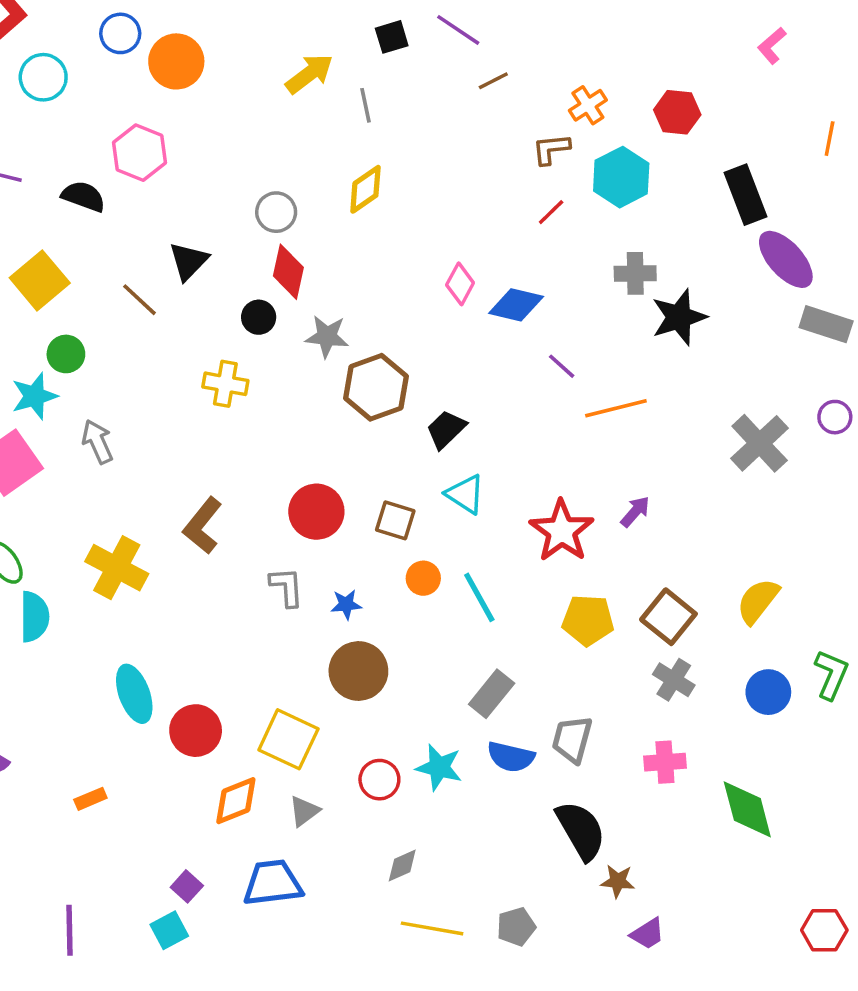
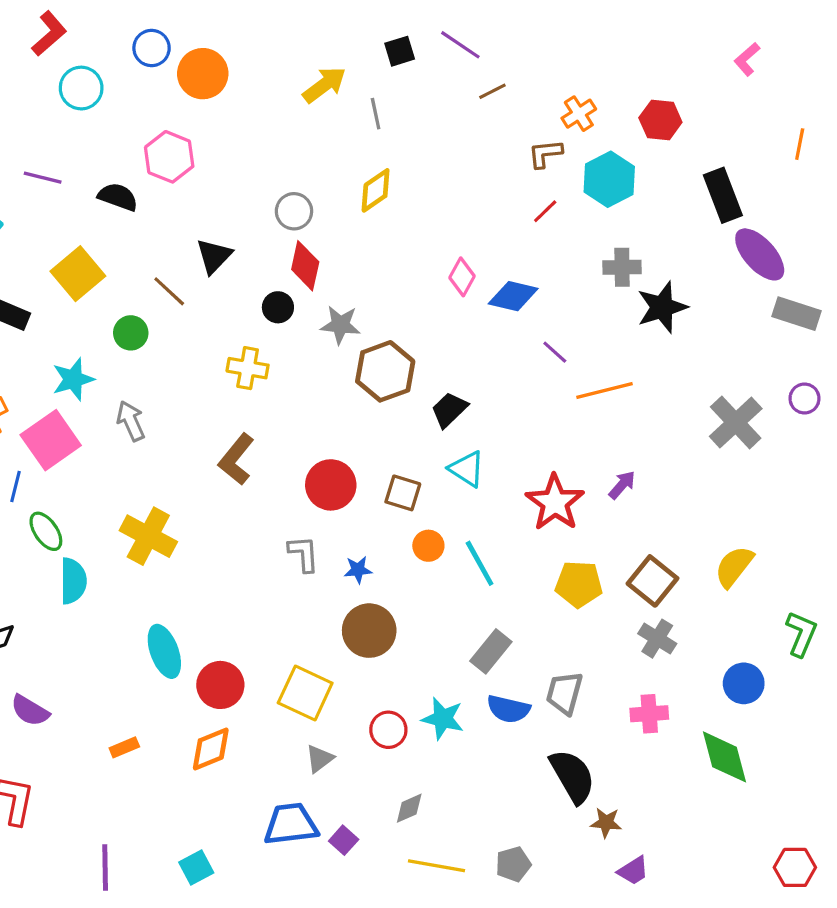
green circle: (66, 354) -> (131, 333), moved
brown L-shape: (203, 526) -> (236, 459), moved
blue circle: (768, 692) -> (744, 683), moved
orange diamond: (236, 801) -> (211, 749), moved
purple square: (187, 886) -> (344, 840), moved

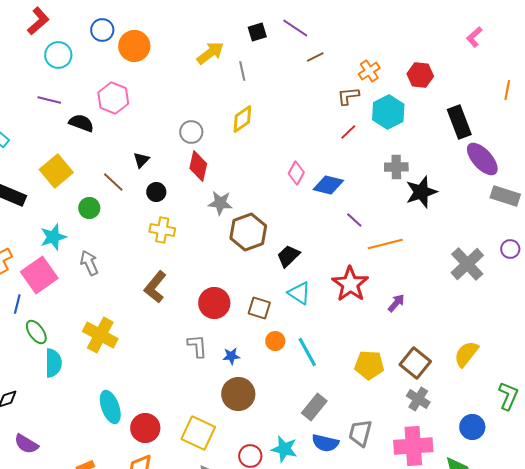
purple line: (43, 178) -> (49, 100), moved
black triangle: (214, 256) -> (141, 160), size x0.7
black circle: (278, 307) -> (156, 192), moved
red star: (555, 503) -> (350, 284), moved
pink cross: (649, 714) -> (413, 446), size x1.6

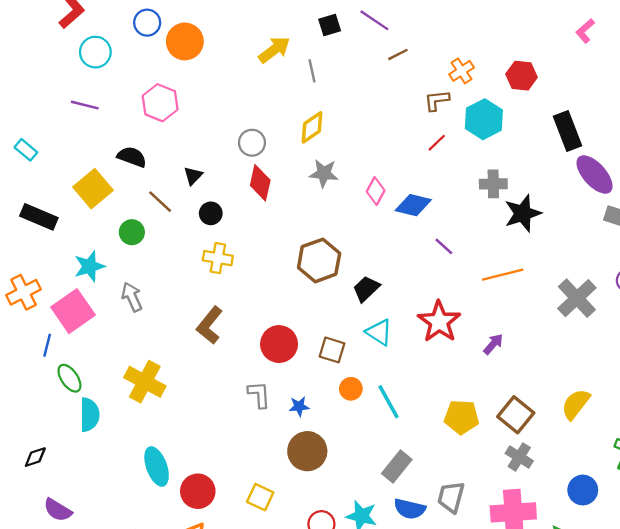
black semicircle: (81, 123) -> (132, 157), moved
gray star: (220, 203) -> (324, 173), moved
orange line: (385, 244) -> (503, 275), moved
yellow square: (198, 433) -> (260, 497), size x0.7

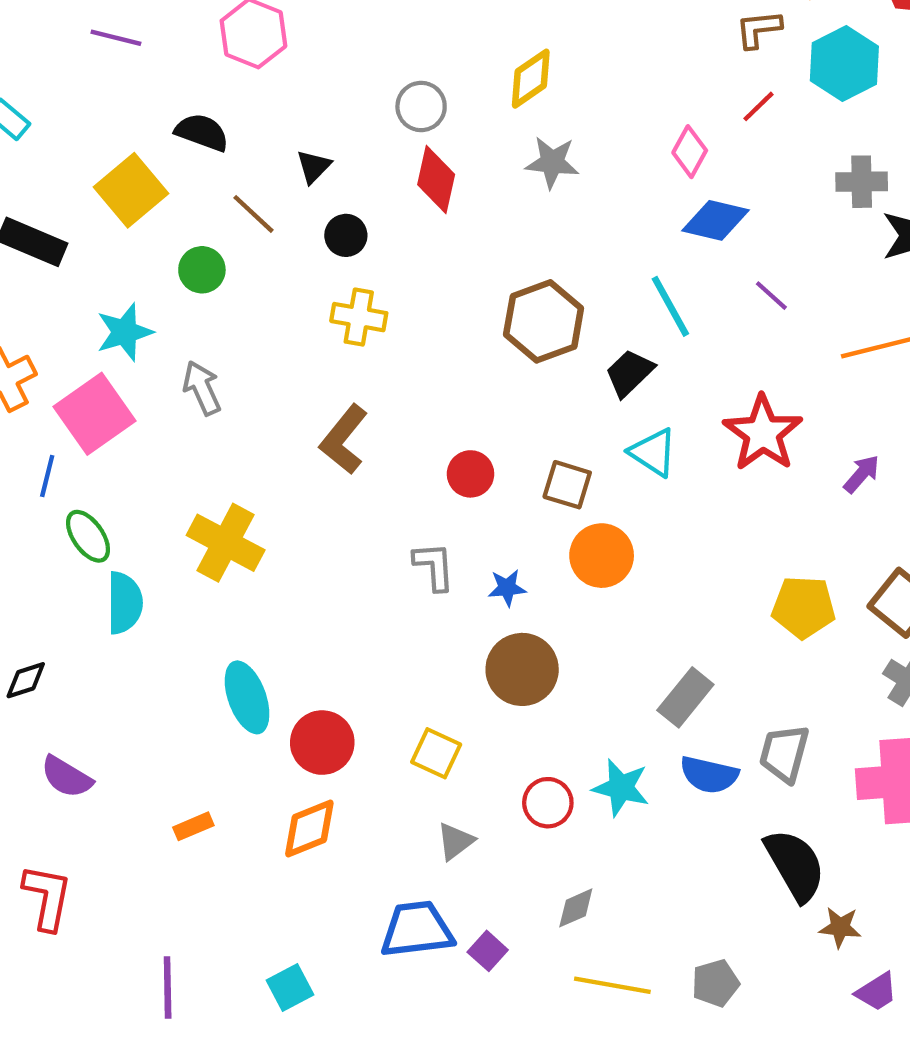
pink diamond: (376, 191) -> (690, 152), moved
red circle: (279, 344) -> (471, 474), size x0.7
orange circle: (351, 389) -> (602, 556), size x1.5
cyan line: (389, 402) -> (670, 306), moved

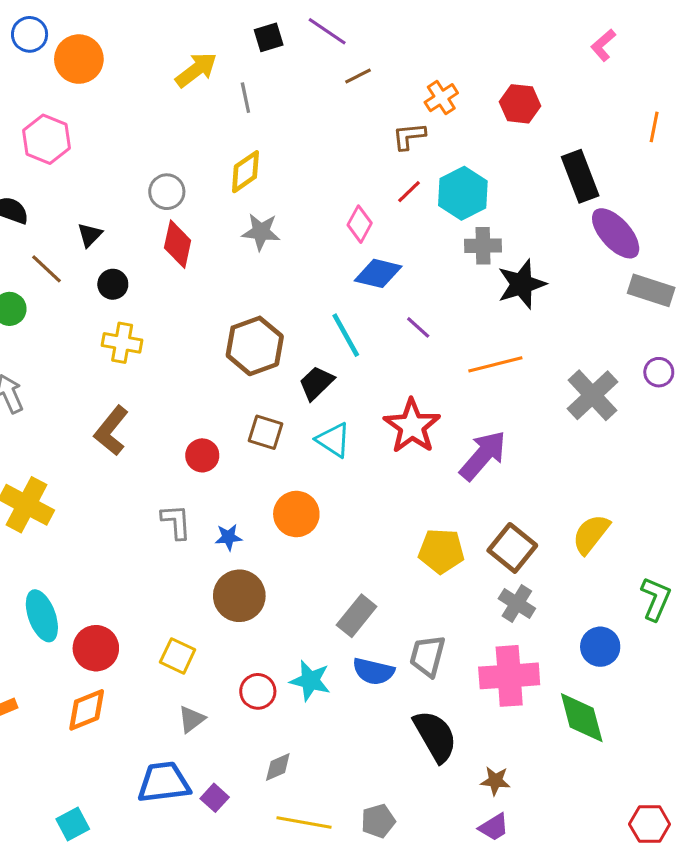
cyan hexagon: (844, 63) -> (463, 193), moved
purple arrow: (862, 474) -> (483, 455), size x1.8
brown square: (567, 485) -> (266, 432), moved
brown star: (840, 927) -> (495, 781), moved

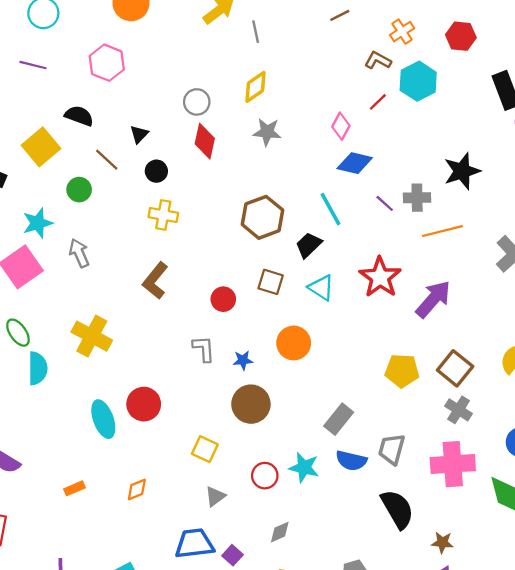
brown L-shape: (409, 136) -> (378, 60), turned 35
cyan hexagon: (463, 193) -> (418, 81), moved
gray cross: (483, 246) -> (417, 198), moved
red circle: (96, 648) -> (144, 404), moved
orange diamond: (87, 710) -> (137, 489), size x0.7

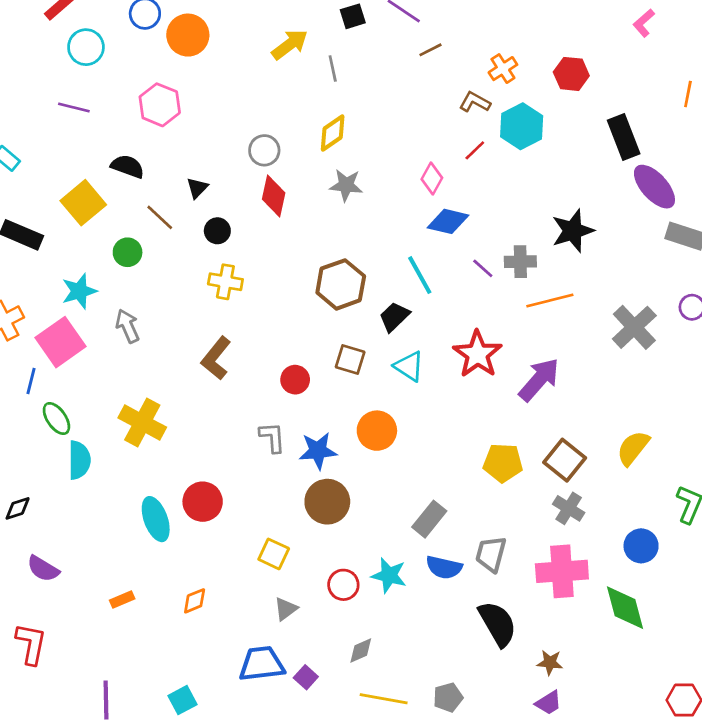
blue star: (243, 360) -> (318, 451), size x1.6

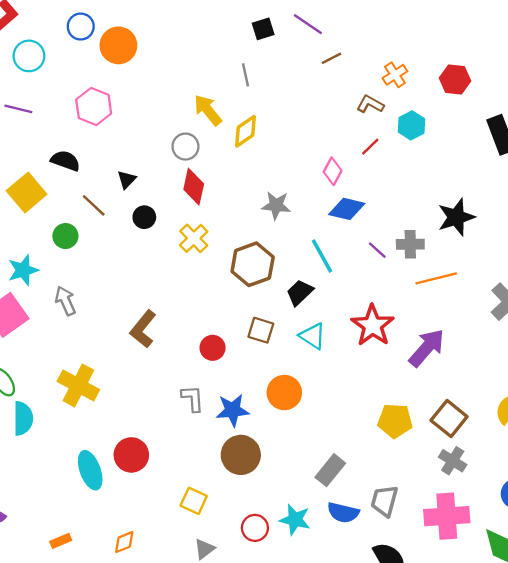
yellow arrow: (290, 44) -> (208, 110), moved, turned -92
cyan hexagon: (522, 126) -> (411, 125), size x0.7
gray star: (346, 185) -> (276, 205), moved
yellow cross: (225, 282) -> (194, 238), moved, turned 36

